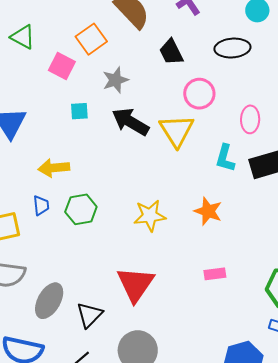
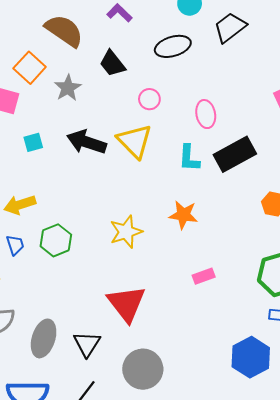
gray star: (115, 80) -> (68, 88), moved
pink circle: (199, 94) -> (149, 99), size x0.7

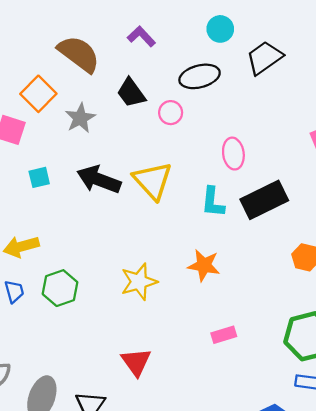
pink circle: (149, 99) -> (171, 113), moved
red triangle: (126, 304) -> (136, 362), size x0.7

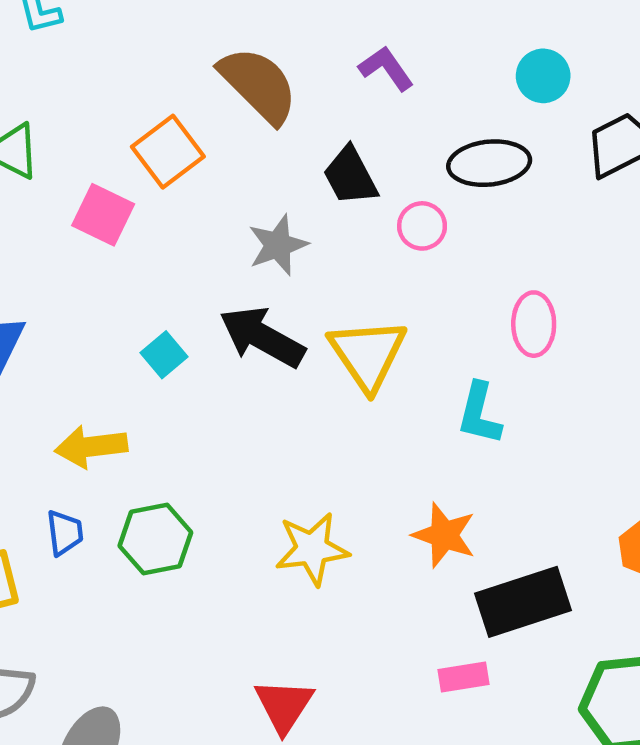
gray star: (80, 118) -> (278, 245), moved
cyan square: (39, 177) -> (164, 355), moved, turned -35
black rectangle: (264, 200) -> (523, 602), moved

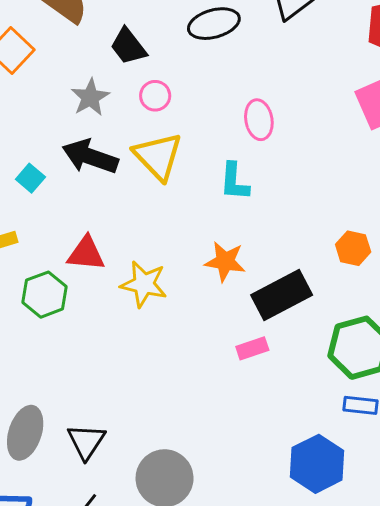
pink circle: (422, 226) -> (155, 96), moved
yellow star: (312, 549) -> (144, 284), turned 30
red triangle: (284, 706) -> (86, 254), moved, turned -48

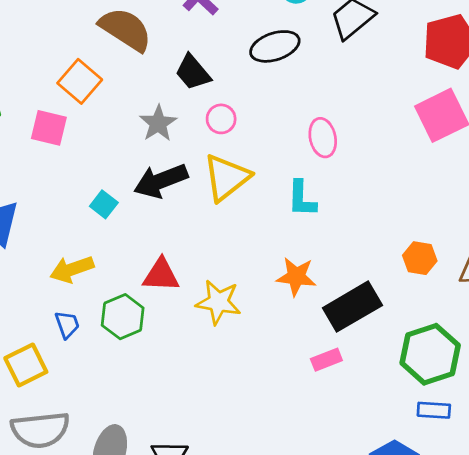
yellow triangle: (158, 156) -> (227, 178), turned 38
black arrow: (90, 157) -> (161, 181), turned -38

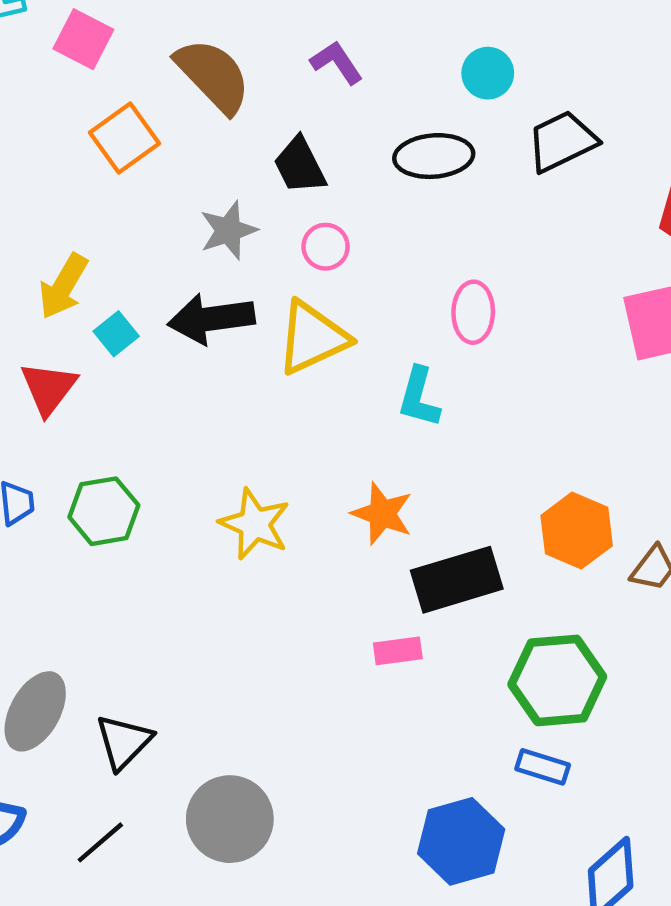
pink square: (49, 128) -> (83, 39), moved
orange hexagon: (420, 258) -> (577, 531), size x1.4
yellow arrow: (72, 269) -> (63, 286), moved, turned -54
red triangle: (161, 275) -> (49, 388), moved, turned 51

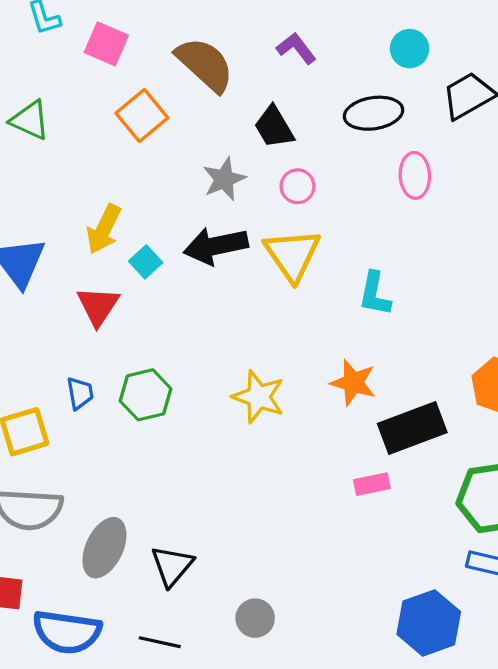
pink ellipse: (473, 312) -> (415, 175), moved
yellow triangle: (312, 338) -> (292, 255), turned -36
gray circle: (230, 819) -> (255, 618), size x0.6
black line: (100, 842) -> (160, 642), turned 57

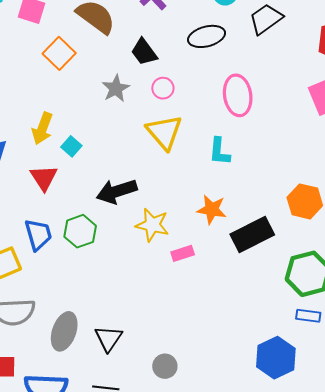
pink ellipse: (415, 175) -> (238, 95), moved, size x1.4
black arrow: (216, 246) -> (117, 191), moved
blue trapezoid: (80, 393) -> (38, 235), size x1.5
pink rectangle: (372, 484) -> (183, 253), moved

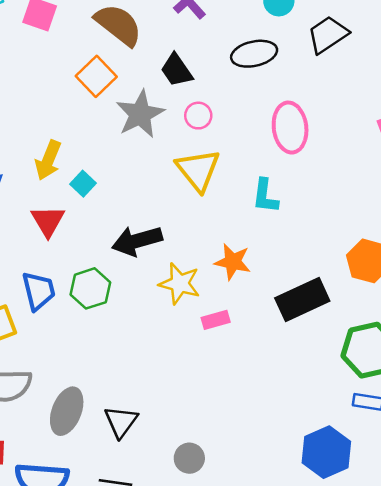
orange square: (59, 53) -> (96, 76), moved
gray star: (116, 88) -> (140, 114), size x1.4
orange star: (212, 209) -> (233, 262), moved

